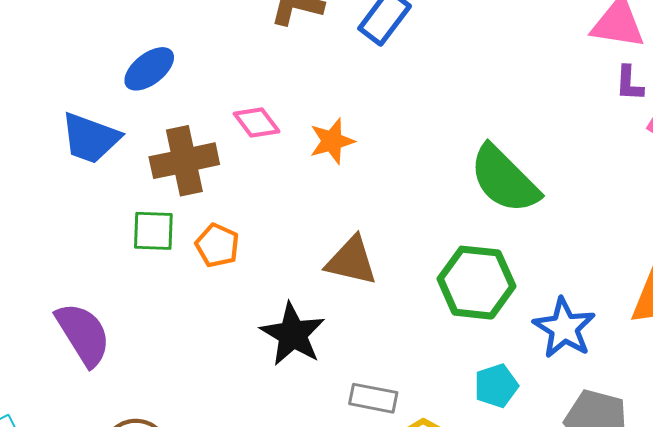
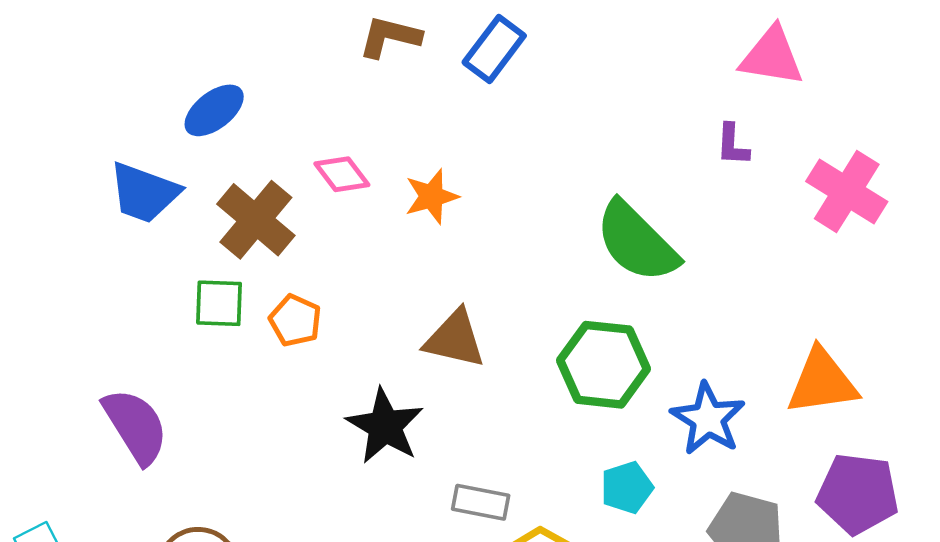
purple L-shape: (629, 83) -> (732, 145), moved
brown cross: (184, 161) -> (256, 220), turned -38

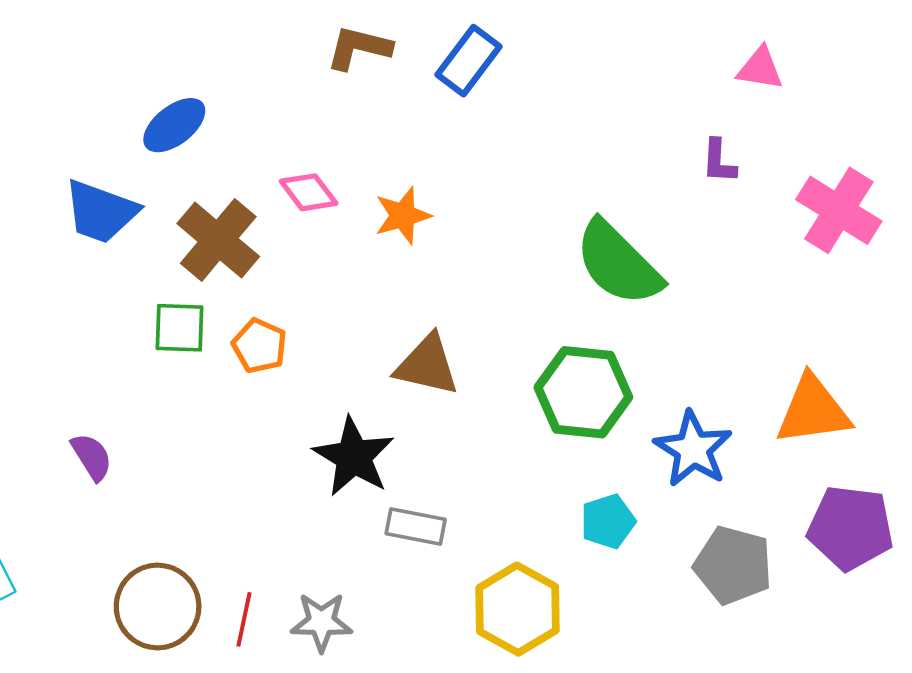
pink triangle: (772, 56) -> (760, 68), size x0.7
purple semicircle: (136, 426) -> (92, 457), size x0.6
gray rectangle: (481, 502) -> (416, 526), moved

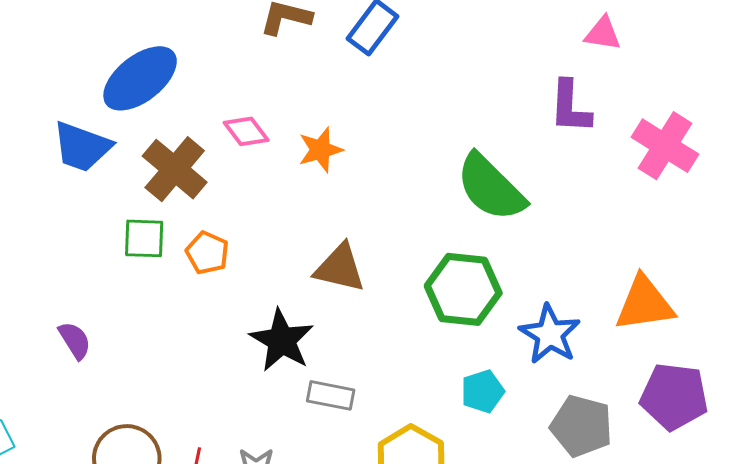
blue ellipse: (174, 125) -> (140, 78), size x1.5
purple L-shape: (719, 161) -> (570, 107), size x1.5

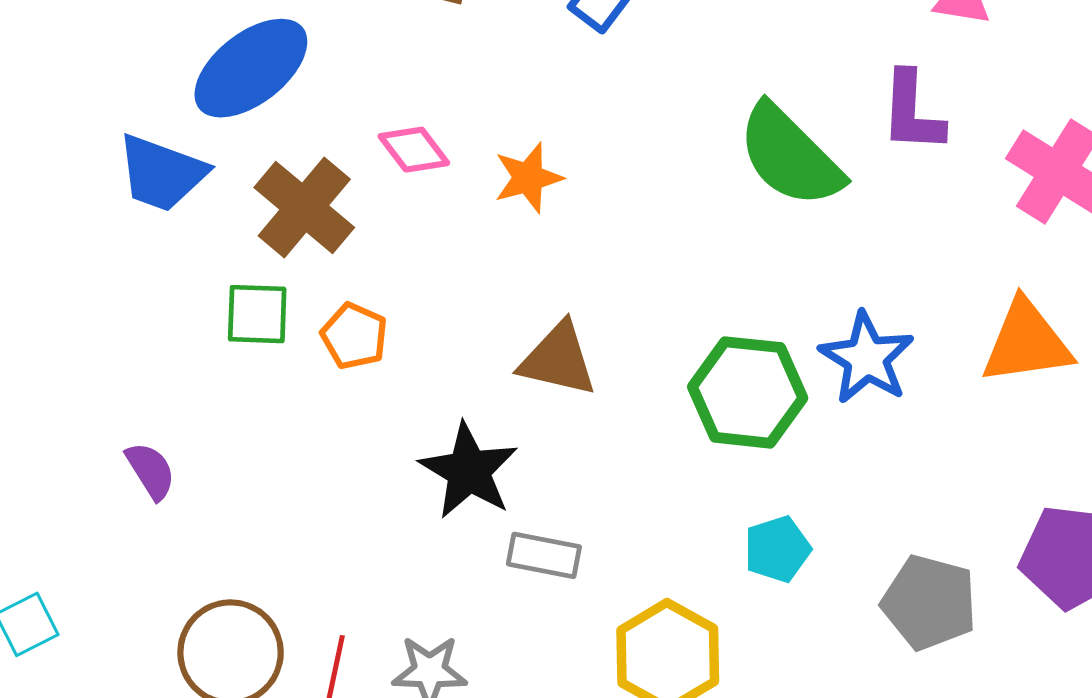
green semicircle: (491, 187) -> (790, 156), moved
orange triangle: (645, 304) -> (1027, 342), moved
blue star: (550, 334) -> (867, 358), moved

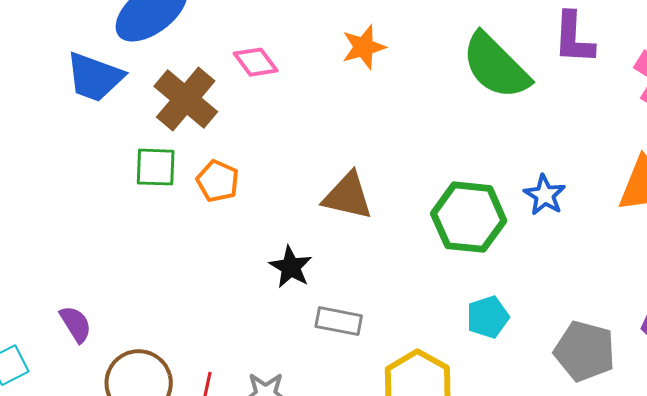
orange star: (528, 178) -> (364, 47), moved
blue star: (867, 358) -> (545, 195), size x0.7
purple semicircle: (151, 471) -> (76, 324), moved
black star: (469, 471) -> (291, 267), size x0.7

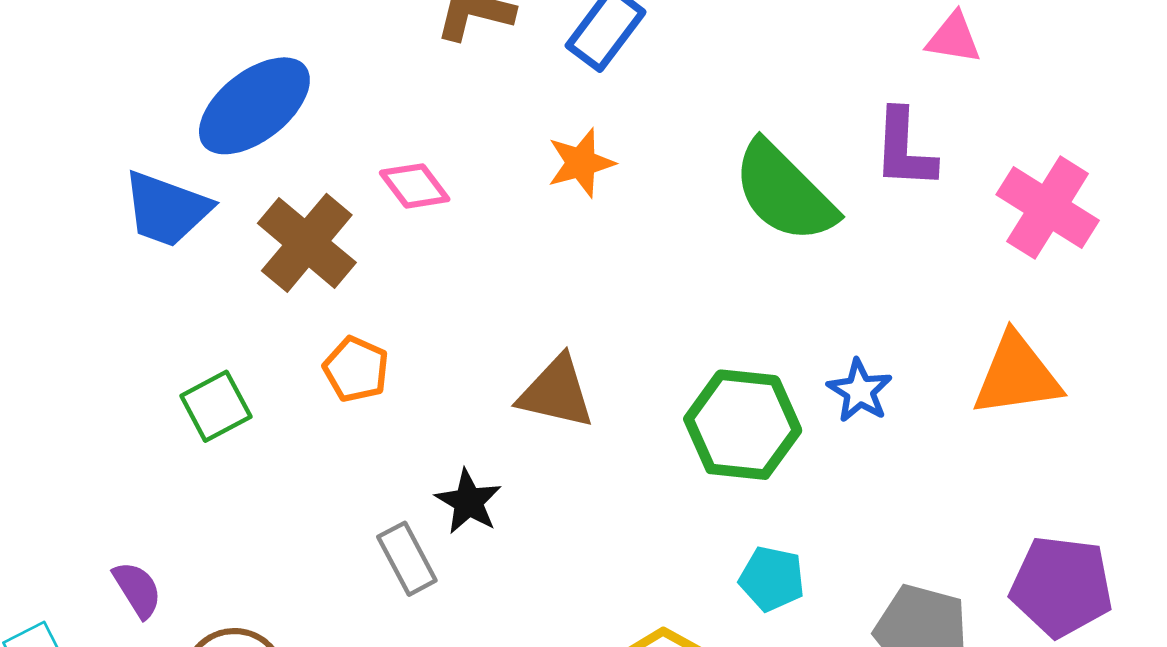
green square: (156, 167) -> (216, 406), moved, turned -30
cyan pentagon: (488, 317) -> (772, 579), turned 30
gray rectangle: (339, 321) -> (407, 559), moved, turned 51

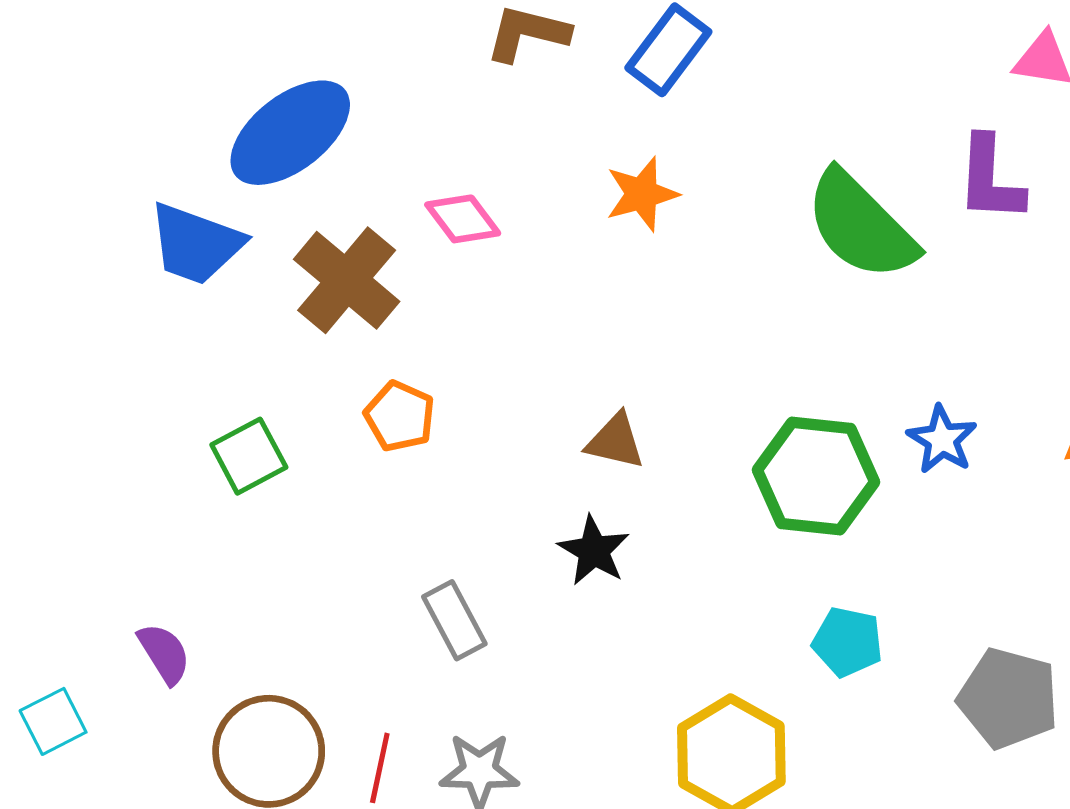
brown triangle: (556, 392) -> (615, 441), size x0.7
black star: (468, 502) -> (594, 551), moved

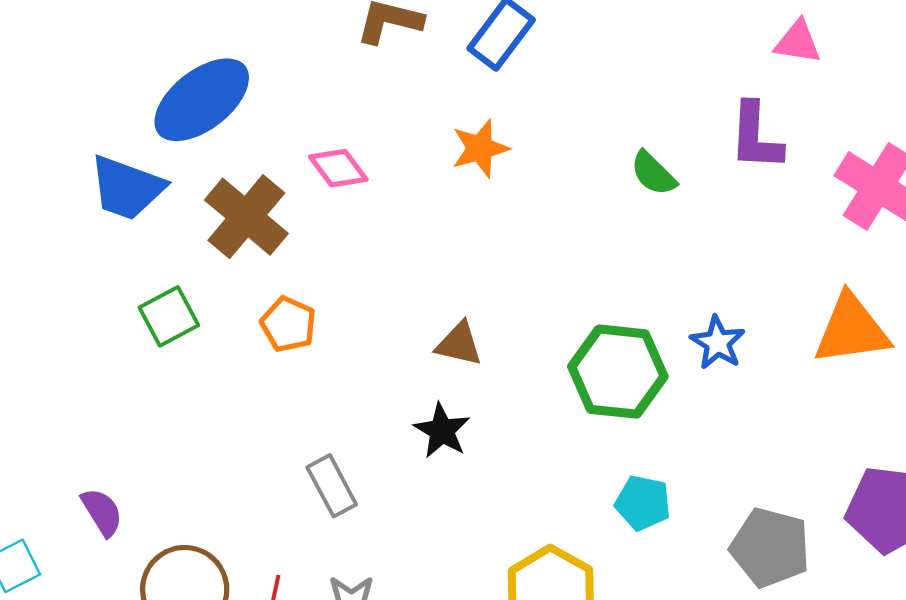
green semicircle: (861, 226) -> (653, 173), size x0.5
green square: (249, 456) -> (169, 316), moved

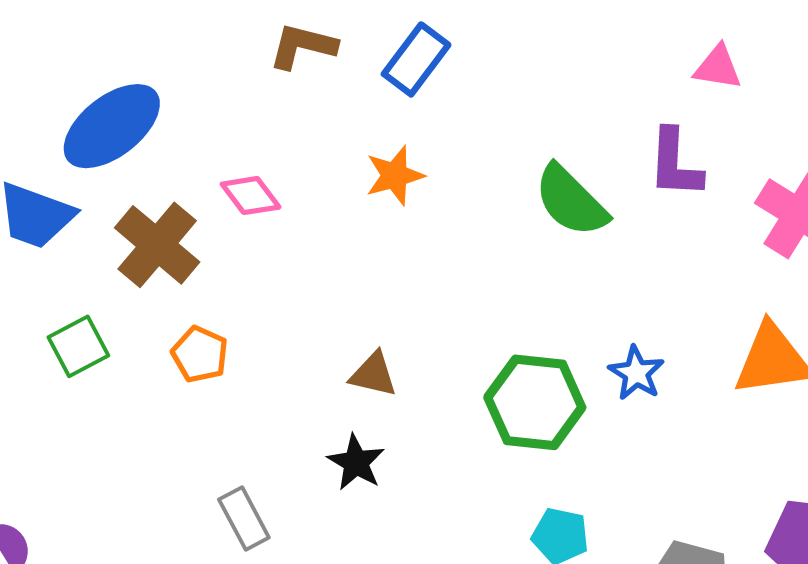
green semicircle: (653, 173) -> (571, 201), size x1.6

